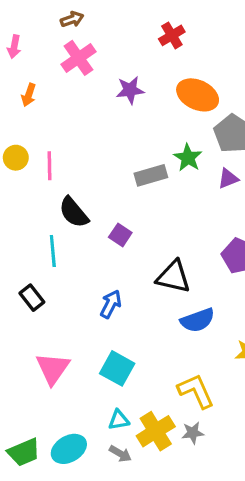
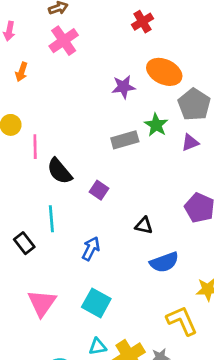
purple star: (130, 90) -> (123, 87), moved
pink line: (50, 166) -> (35, 147), moved
cyan line: (53, 251) -> (51, 219), moved
black triangle: (173, 277) -> (144, 226), size x0.6
yellow L-shape: (196, 391) -> (182, 321), moved

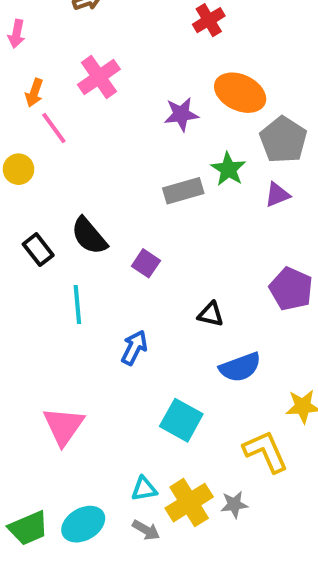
pink cross: (64, 41) -> (99, 77), moved
pink line: (35, 147) -> (54, 128), moved, turned -35
black rectangle: (24, 243) -> (38, 250), moved
cyan square: (96, 303) -> (181, 420), moved

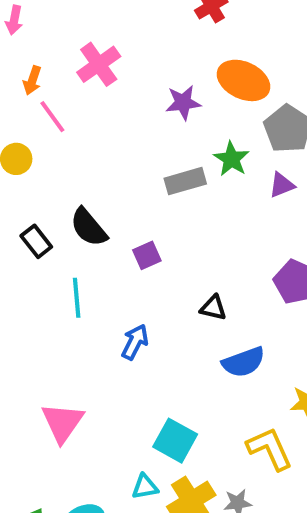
purple square: (146, 263) -> (147, 255), turned 32
cyan square: (181, 420) -> (175, 441), moved

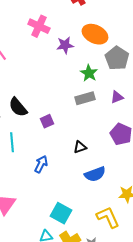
pink cross: (99, 64) -> (39, 26), moved, turned -30
gray rectangle: (185, 181) -> (85, 98), moved
purple triangle: (282, 185) -> (117, 97), moved
black triangle: (213, 308) -> (80, 147), turned -32

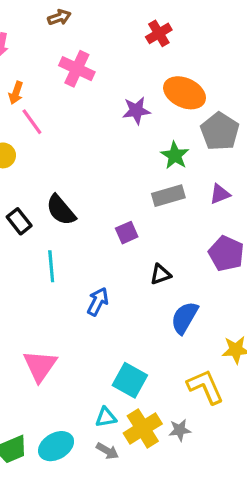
pink cross: (39, 26) -> (77, 69), moved
purple square: (47, 121) -> (127, 233), moved
blue semicircle: (95, 174) -> (185, 318), turned 140

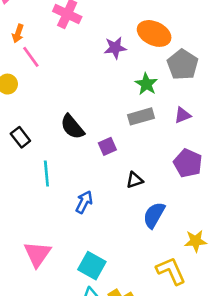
black semicircle: (61, 210) -> (72, 127), moved
cyan square: (130, 380) -> (92, 266), moved

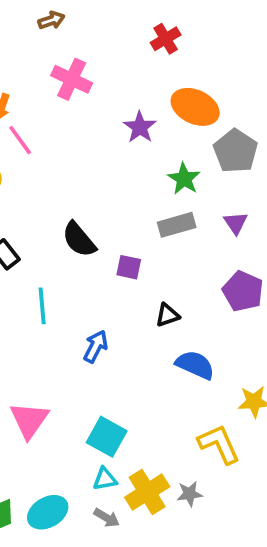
purple star: (115, 48) -> (140, 127), turned -30
purple triangle: (183, 115) -> (236, 223), turned -42
purple square: (107, 146) -> (129, 267), turned 36
blue semicircle: (154, 215) -> (195, 365), turned 84

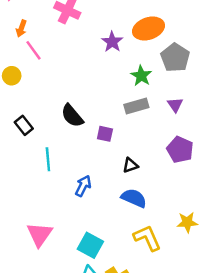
orange ellipse: (195, 107) -> (148, 28), turned -44
blue semicircle: (195, 365) -> (134, 198), moved
yellow L-shape: (219, 444) -> (147, 238), moved

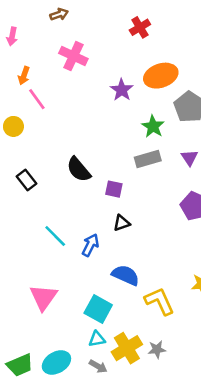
cyan line: (48, 159) -> (55, 236), moved, turned -40
black triangle: (130, 165) -> (122, 223), moved
blue semicircle: (134, 198) -> (126, 275), moved

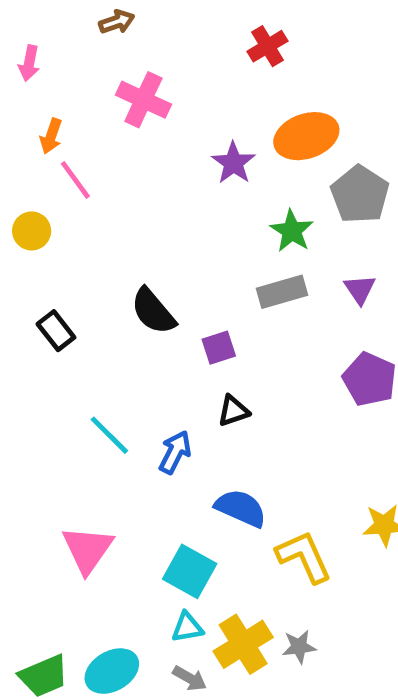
purple square: (114, 189) -> (219, 348), turned -30

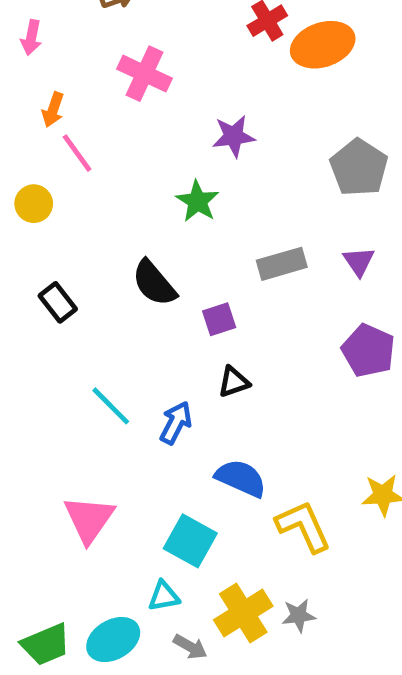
orange ellipse: (306, 136) -> (323, 45), moved
purple star: (233, 163) -> (234, 136), turned 30
green star: (292, 231) -> (197, 201), moved
cyan triangle: (187, 627) -> (164, 596), moved

